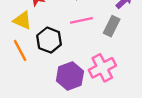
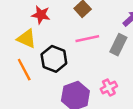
pink cross: (102, 68) -> (109, 88), size x0.6

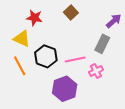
pink line: (87, 39) -> (75, 60), moved
pink cross: (109, 88) -> (96, 71), moved

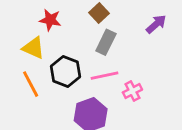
gray rectangle: (102, 44) -> (106, 42), moved

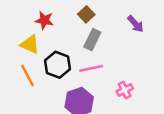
purple arrow: (156, 24) -> (136, 24), turned 90
pink cross: (132, 91) -> (125, 90), moved

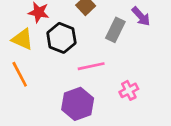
gray rectangle: (92, 40) -> (115, 30), moved
black hexagon: (57, 65) -> (61, 38), moved

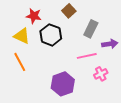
purple arrow: (141, 16) -> (110, 44), moved, turned -56
pink line: (91, 66) -> (87, 56), moved

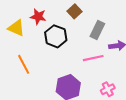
yellow triangle: (22, 36) -> (16, 28), moved
pink cross: (101, 74) -> (108, 89), moved

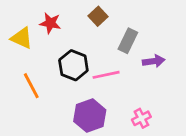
black hexagon: (56, 36) -> (73, 65), moved
pink line: (93, 58) -> (106, 75), moved

